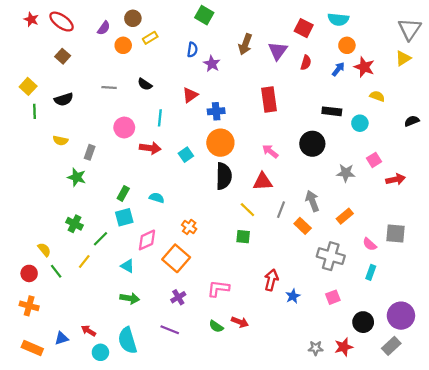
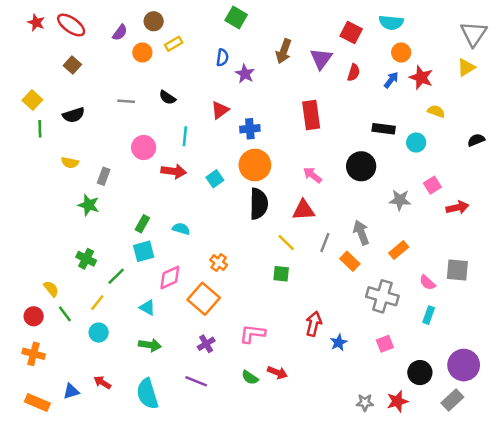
cyan circle: (100, 352) -> (99, 333), moved

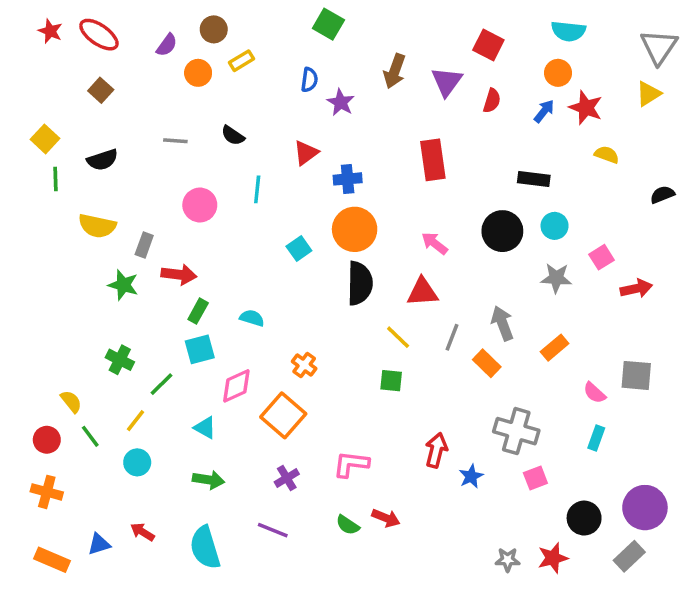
cyan semicircle: (391, 22) -> (568, 31), moved
cyan circle: (416, 143) -> (555, 226), moved
yellow semicircle: (70, 163) -> (97, 226), size x1.5
red arrow: (174, 171) -> (179, 275), moved
gray cross: (382, 296) -> (516, 431), moved

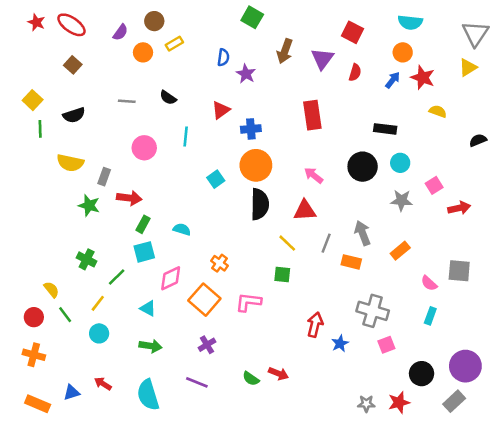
green square: (328, 24) -> (252, 17), moved
orange rectangle: (487, 363) -> (351, 262), turned -30
pink L-shape: (351, 464) -> (248, 302), moved

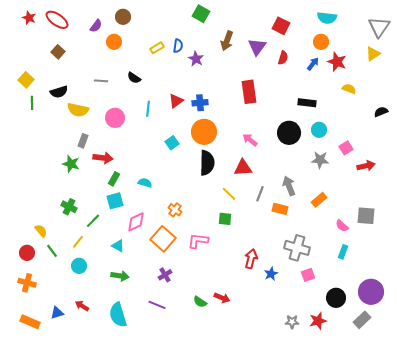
yellow rectangle: (174, 44) -> (157, 48), moved
red triangle: (221, 110) -> (176, 101), moved
yellow semicircle: (70, 163) -> (78, 110), moved

